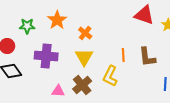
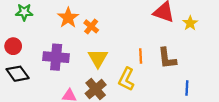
green star: (27, 26) -> (24, 12), moved
orange cross: (85, 33) -> (91, 26), moved

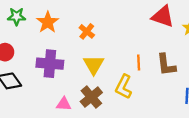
orange star: (68, 18) -> (48, 22), moved

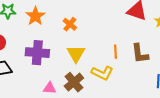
yellow L-shape: (124, 87) -> (102, 73), turned -90

